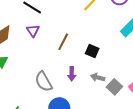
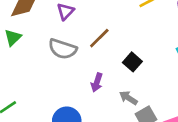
gray semicircle: (44, 82) -> (63, 49), moved, turned -60

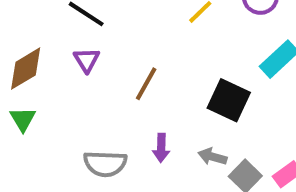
gray semicircle: (63, 49) -> (105, 164), moved
black square: (132, 62) -> (229, 100), moved, size x1.5

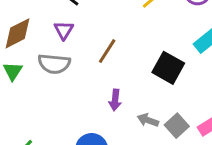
gray arrow: (213, 157) -> (148, 120), moved
gray semicircle: (105, 164) -> (54, 64), moved

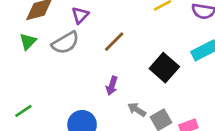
gray semicircle: (54, 64) -> (65, 43), turned -48

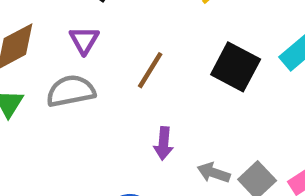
gray semicircle: (65, 43) -> (71, 91), turned -148
black square: (164, 68) -> (236, 67), moved

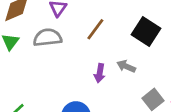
gray arrow: (214, 173) -> (126, 66), moved

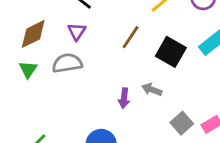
brown line: (95, 29) -> (131, 37), moved

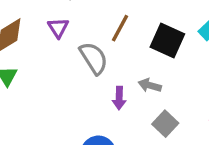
gray semicircle: (67, 63) -> (94, 58), moved, turned 72
gray square: (182, 123) -> (165, 124), moved

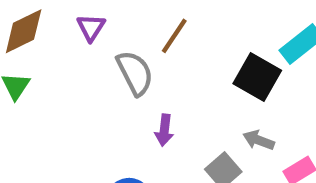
black square: (167, 40) -> (257, 77), moved
gray arrow: (150, 85) -> (259, 140), moved

